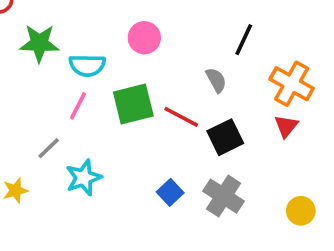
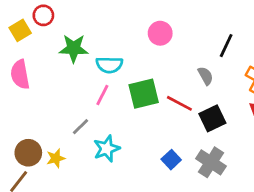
pink circle: (144, 38) -> (160, 33), moved

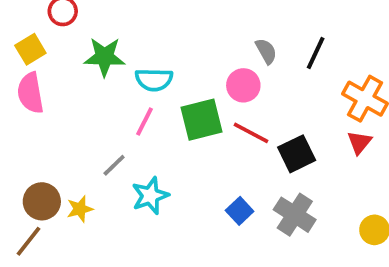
yellow square: (20, 30) -> (30, 49), moved
pink circle: (160, 33) -> (243, 85), moved
gray semicircle: (205, 76) -> (266, 51), moved

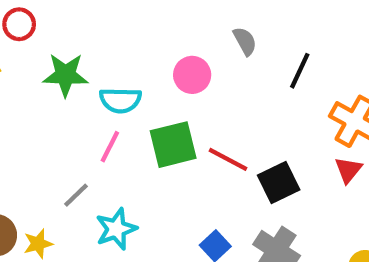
gray semicircle: (266, 51) -> (245, 41), moved
pink circle: (243, 85) -> (192, 75), moved

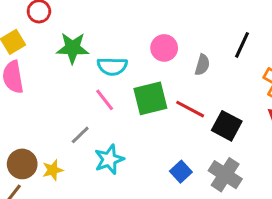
gray semicircle: (245, 41) -> (202, 65), moved, turned 45
pink line: (110, 147) -> (105, 100), turned -65
black square: (279, 183) -> (227, 126), turned -36

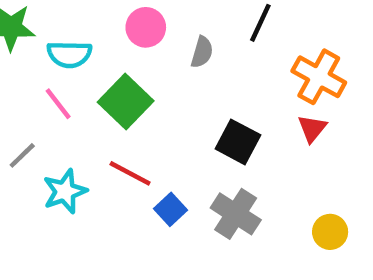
green square: (150, 98) -> (126, 102), turned -32
red line: (190, 109) -> (130, 173), moved

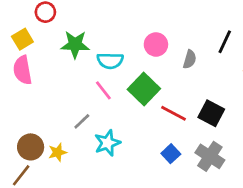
red line: (130, 173) -> (173, 113), moved

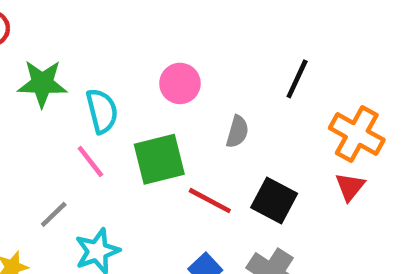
gray semicircle: (190, 59) -> (237, 132), moved
cyan semicircle: (110, 61) -> (102, 111), turned -105
green square: (144, 89) -> (159, 159), turned 32

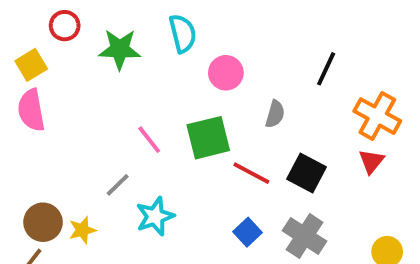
green star: (42, 83) -> (120, 49), moved
cyan semicircle: (102, 111) -> (183, 33), moved

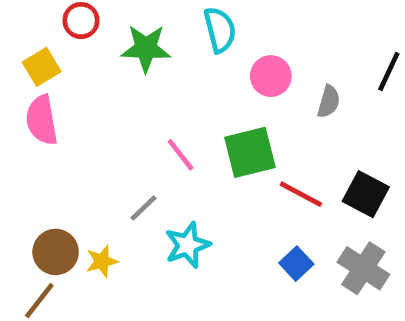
gray semicircle: (275, 114) -> (329, 102), moved

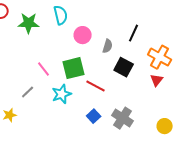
black square: (366, 194) -> (124, 67), moved
cyan star: (187, 245) -> (62, 94), moved

